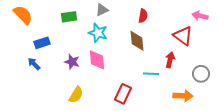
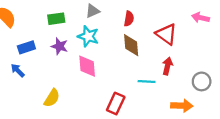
red semicircle: (143, 16) -> (129, 19), moved
red triangle: (183, 36) -> (166, 34), moved
purple star: (72, 62) -> (60, 46), moved
yellow semicircle: (76, 95) -> (52, 98), moved

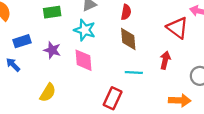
red triangle: (166, 34) -> (177, 28), moved
purple star: (60, 46) -> (52, 50), moved
cyan line: (147, 81) -> (134, 73), moved

